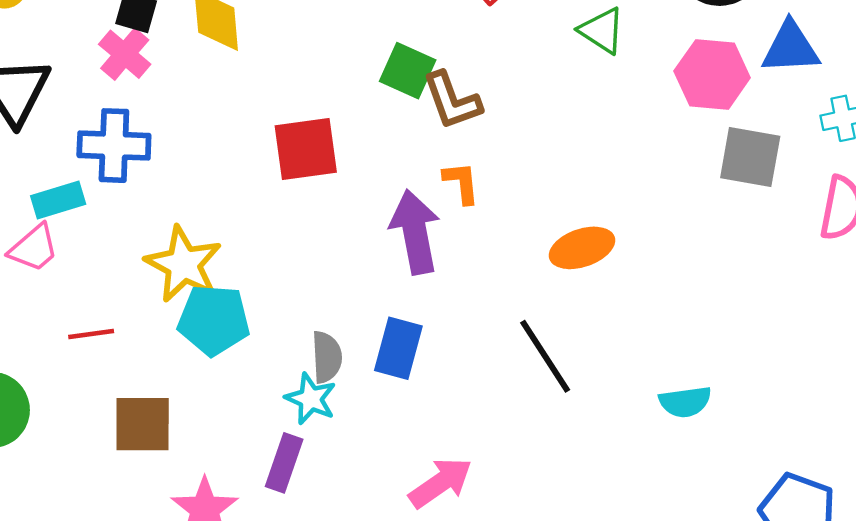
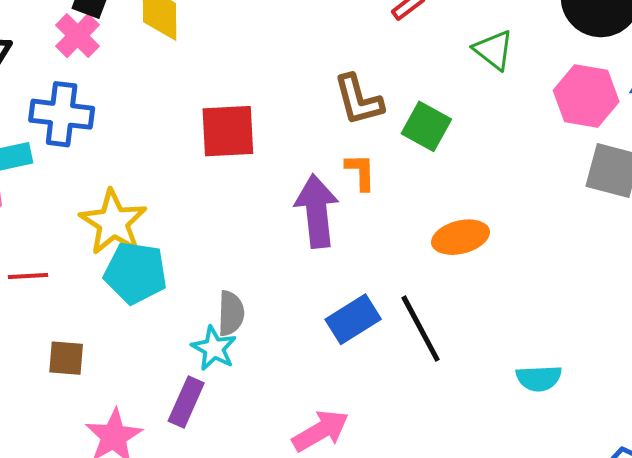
green square: (408, 71) -> (426, 126), moved
blue rectangle: (398, 348) -> (353, 319), moved, turned 38
brown square: (143, 424) -> (66, 358), size x0.7

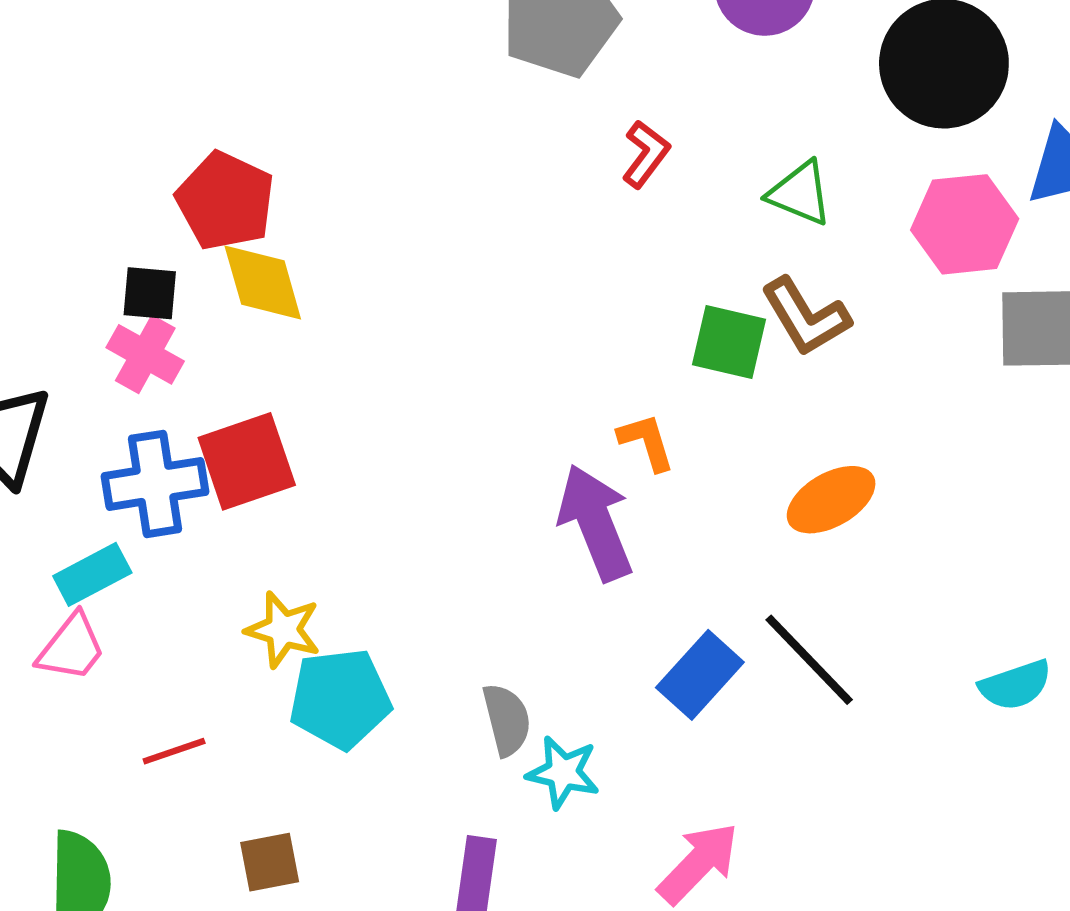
brown L-shape: (358, 100) -> (806, 317), moved
red square: (228, 131) -> (247, 461), moved
yellow star: (113, 222) -> (283, 630), size x0.7
cyan star: (214, 348) -> (563, 772), moved

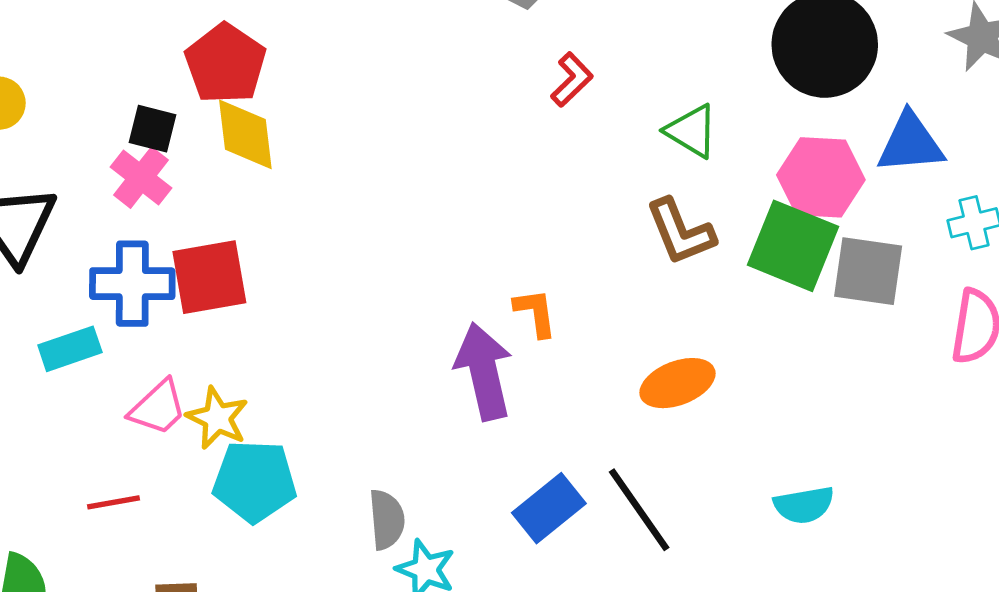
green square: (729, 342) -> (793, 246), moved, size x1.4
pink trapezoid: (71, 648) -> (158, 408), moved
cyan semicircle: (1015, 685) -> (804, 505), moved

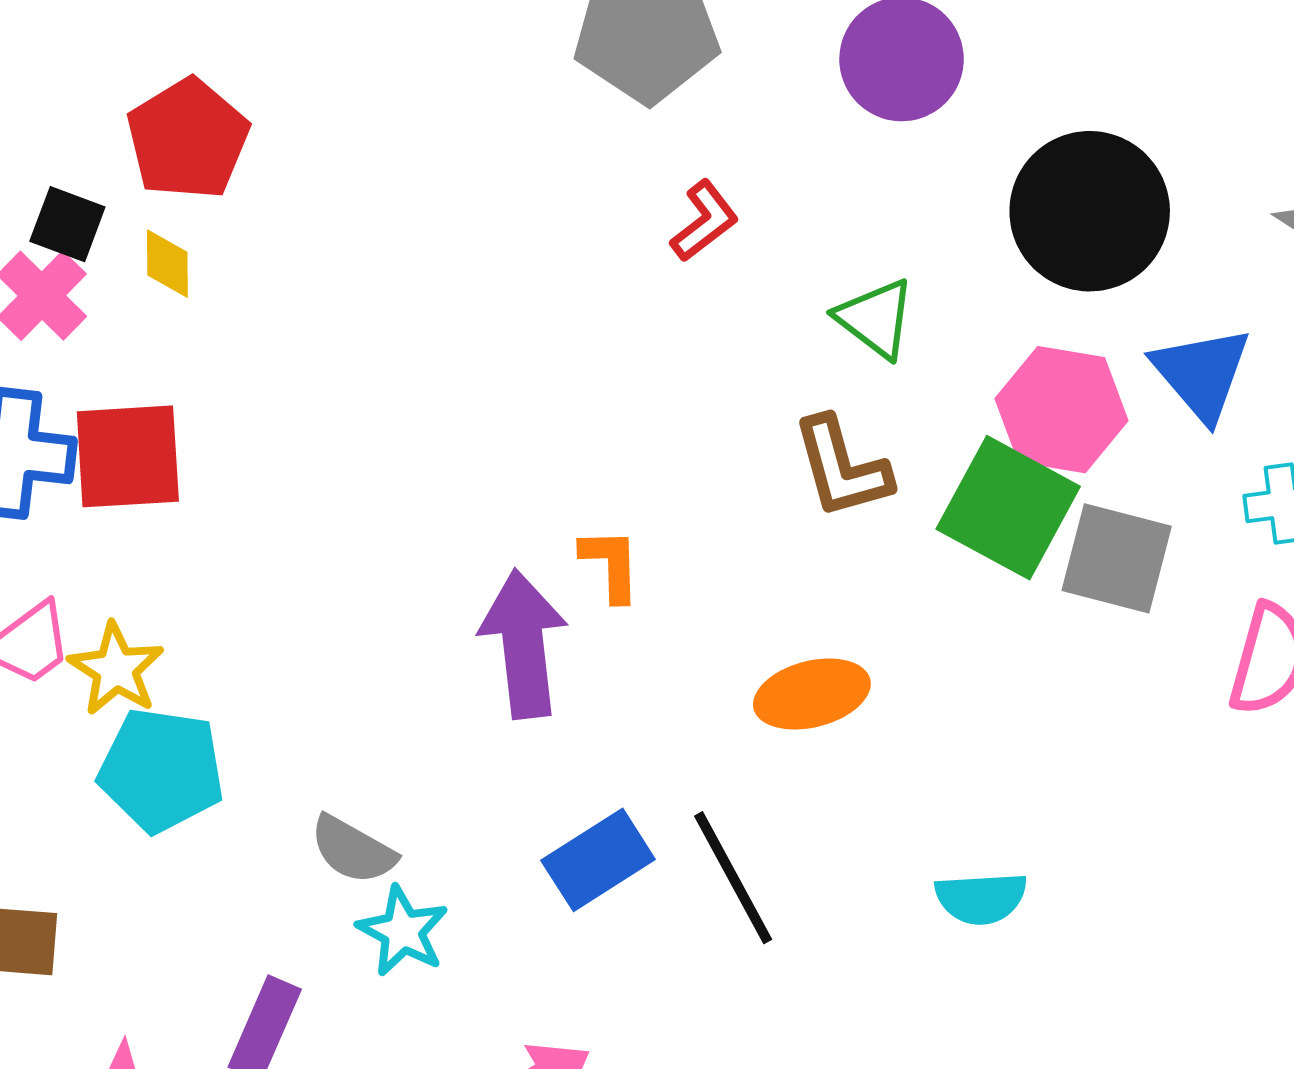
yellow diamond: (245, 134) -> (167, 264), moved, size x0.6
blue triangle: (910, 143) -> (1202, 373), turned 48
gray semicircle: (387, 520) -> (353, 850), turned 118

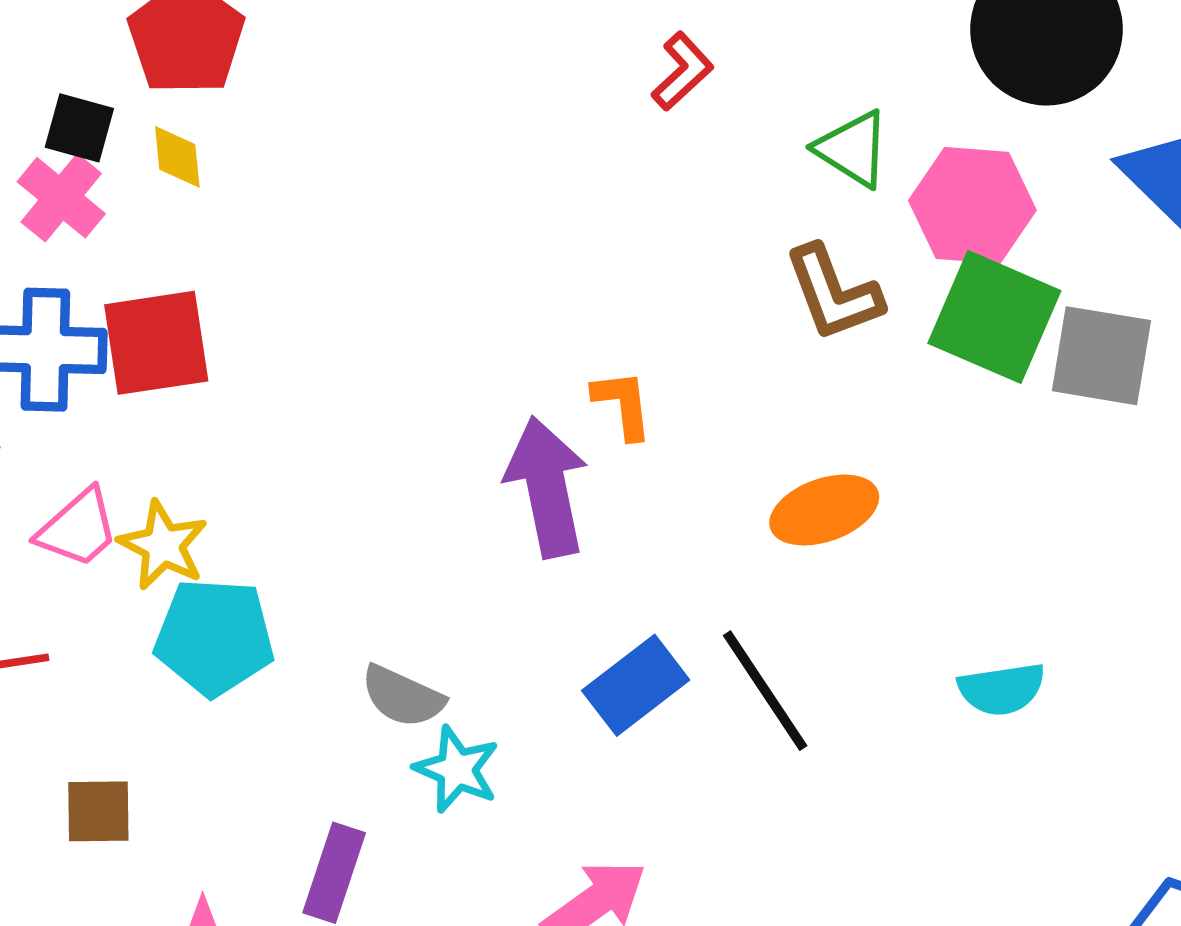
pink hexagon: (1062, 410) -> (972, 205), moved

